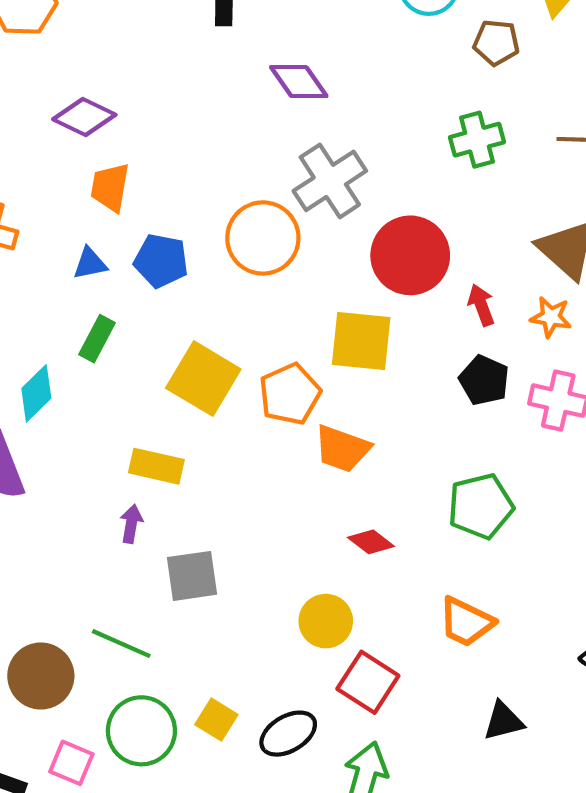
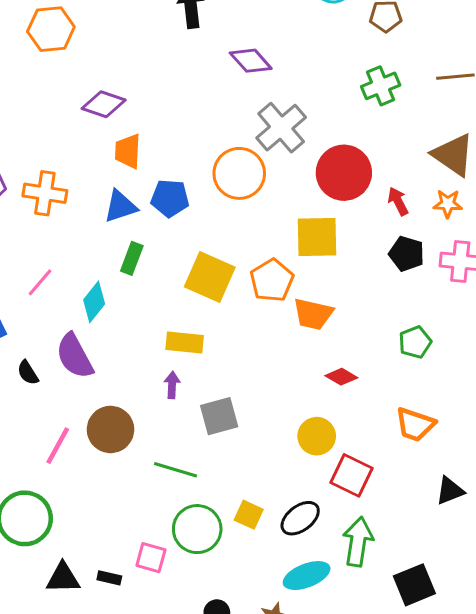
blue triangle: (90, 263) -> (120, 206), size x1.4
green pentagon: (481, 506) -> (415, 342), size x0.7
brown circle: (41, 676) -> (111, 429), moved

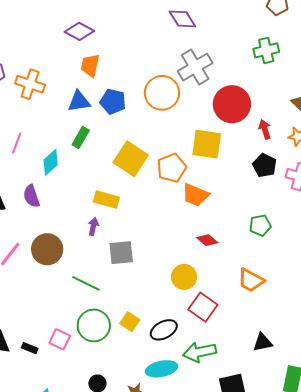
pink line: (40, 282) -> (17, 143), turned -30
purple semicircle: (75, 356) -> (31, 196), size x0.7
black triangle: (450, 491) -> (263, 342), moved
green arrow: (358, 542) -> (200, 352), turned -120

